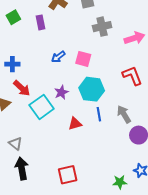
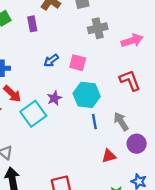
red triangle: (75, 124) -> (109, 156), moved

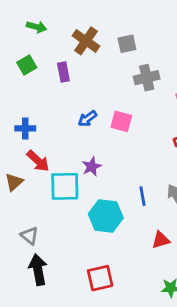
cyan hexagon: (87, 95) -> (106, 216), moved
cyan square: (33, 114) -> (65, 186), turned 35

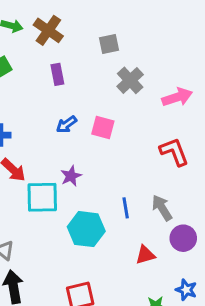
brown cross: (86, 41) -> (48, 30), moved
purple rectangle: (63, 72) -> (57, 74), moved
gray cross: (147, 78) -> (130, 80), turned -30

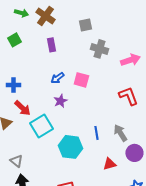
gray cross: (130, 80) -> (99, 49), turned -30
purple star: (71, 176) -> (60, 101), moved
cyan square: (42, 197) -> (41, 126), turned -30

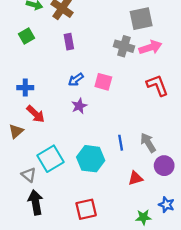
gray square: (85, 25) -> (141, 19), moved, size x1.5
pink arrow: (130, 60) -> (150, 47), moved
red L-shape: (128, 96) -> (157, 85), moved
cyan square: (41, 126) -> (51, 159), moved

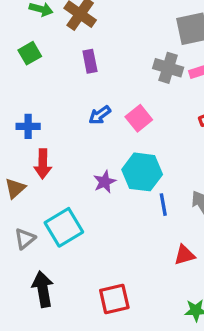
pink square: (103, 82) -> (139, 118), turned 36
purple star: (79, 106) -> (105, 182), moved
red arrow: (36, 114) -> (43, 164), turned 48
cyan hexagon: (91, 159) -> (142, 172), moved
gray triangle: (29, 175) -> (25, 239), moved, turned 42

